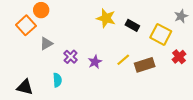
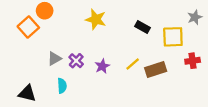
yellow star: (106, 18) -> (96, 19), moved
yellow square: (161, 34) -> (173, 37), turned -30
gray triangle: (46, 44) -> (54, 59), moved
red cross: (179, 57) -> (193, 61), turned 32

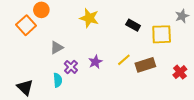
gray triangle: (54, 59) -> (57, 48), moved
purple cross: (76, 61) -> (71, 67), moved
red cross: (193, 61) -> (180, 72), moved, turned -32
black triangle: (27, 93) -> (25, 87), turned 30

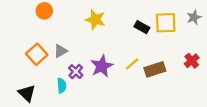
orange square: (26, 25) -> (37, 54), moved
yellow square: (162, 34) -> (166, 23), moved
purple star: (95, 62) -> (102, 66), size x1.5
red cross: (180, 72) -> (192, 61), moved

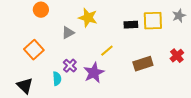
black rectangle: (142, 27) -> (131, 25), turned -32
gray triangle: (61, 51) -> (68, 33), moved
yellow line: (132, 64) -> (107, 51), moved
purple star: (102, 66) -> (94, 73), moved

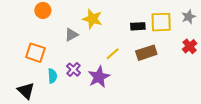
orange square: (34, 50) -> (35, 53), turned -30
red cross: (177, 56) -> (190, 46), moved
brown rectangle: (143, 64) -> (146, 53), moved
cyan semicircle: (57, 79) -> (52, 76), moved

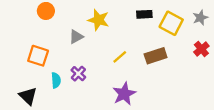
yellow square: (161, 22) -> (171, 23), turned 30
black rectangle: (138, 26) -> (144, 14), moved
purple star: (99, 77) -> (124, 94), moved

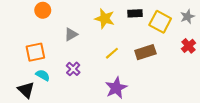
yellow star: (98, 20) -> (105, 19), moved
orange square: (38, 56) -> (35, 52), turned -30
cyan semicircle: (56, 80) -> (43, 75), moved, turned -56

